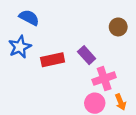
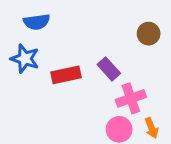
blue semicircle: (29, 18) -> (37, 22), turned 144
blue star: (20, 47) -> (25, 59), turned -30

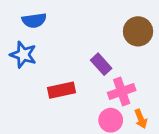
brown circle: (149, 34) -> (138, 31), size x1.4
red rectangle: (66, 75) -> (61, 90), moved

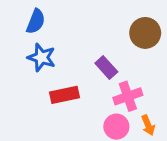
blue semicircle: (34, 20) -> (36, 21), turned -60
blue star: (23, 55) -> (41, 57), moved

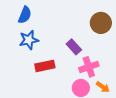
blue star: (41, 57) -> (29, 40), turned -30
orange arrow: (148, 125) -> (103, 87), turned -32

